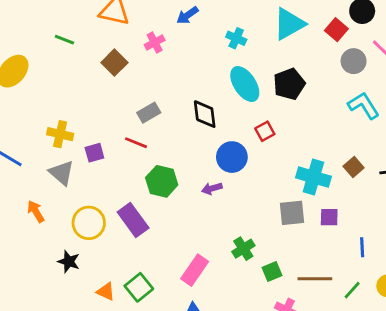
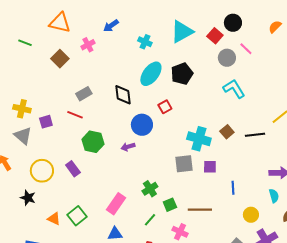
cyan ellipse: (245, 84) -> (151, 74), turned 70
purple rectangle: (133, 220) -> (73, 169), size x0.7
green line: (352, 290) -> (150, 220), moved

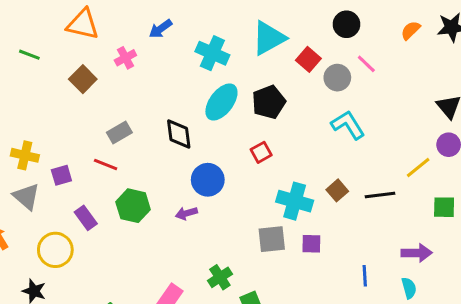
red square: (215, 36) -> (308, 59), moved
cyan cross: (145, 42) -> (212, 53), size x1.5
red square: (165, 107) -> (261, 152), moved
purple rectangle: (73, 169) -> (86, 218), moved
blue line: (233, 188) -> (365, 276), moved

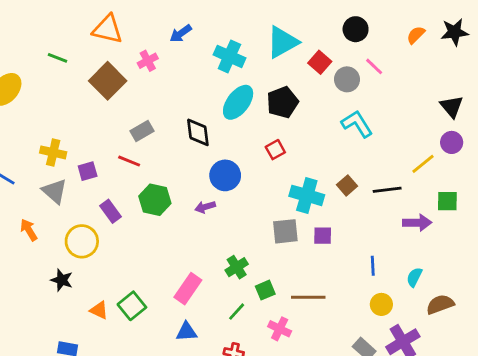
brown square: (83, 79) -> (108, 81), size x1.4
purple arrow: (417, 253) -> (417, 223), moved
cyan semicircle: (409, 288) -> (414, 277), turned -138

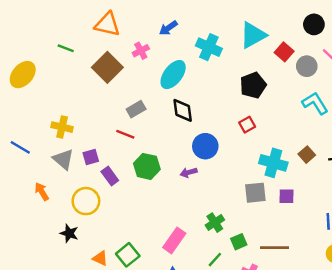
cyan ellipse: (238, 102) -> (173, 75), moved
purple square: (88, 171) -> (91, 157), moved

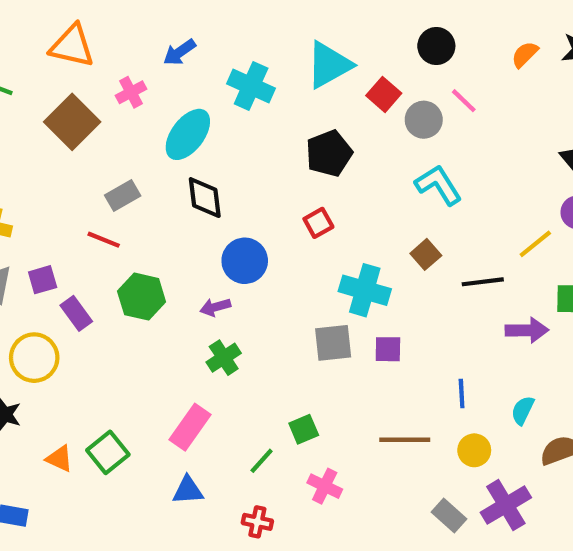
brown square: (307, 155) -> (426, 254), moved
green cross: (215, 223) -> (224, 358), moved
brown line: (275, 248) -> (405, 440), moved

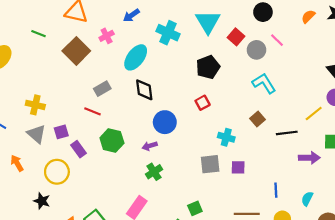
cyan triangle: (329, 65) -> (208, 22), turned -32
cyan cross: (365, 290) -> (226, 137), size x0.7

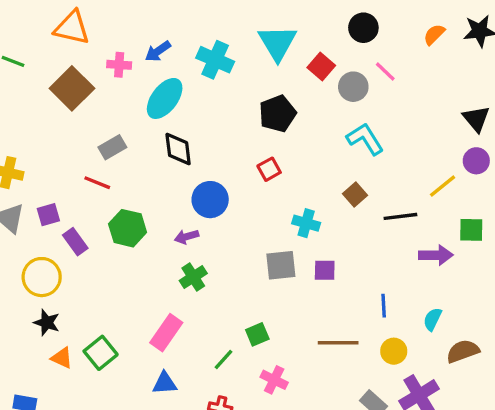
blue arrow: (131, 15) -> (158, 51), moved
pink cross: (107, 36) -> (119, 65), turned 32
black star: (42, 201) -> (47, 323), moved

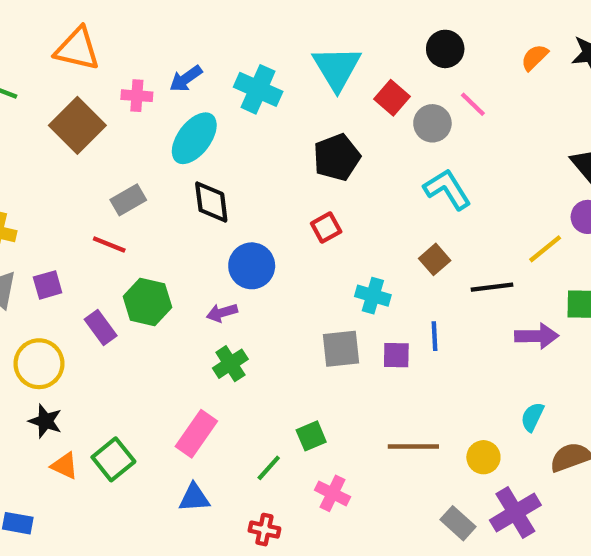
purple rectangle: (75, 242) -> (101, 328), moved
blue line: (384, 306) -> (435, 336), moved

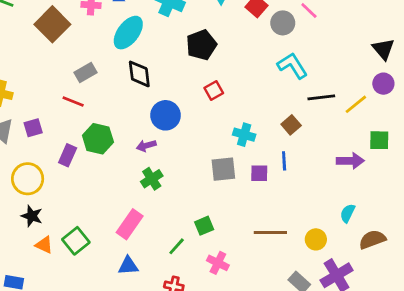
black pentagon: (337, 157) -> (201, 45), moved
brown square: (435, 259) -> (291, 125), moved
black line: (492, 287) -> (321, 97), moved
purple rectangle: (101, 328) -> (68, 155), turned 60

